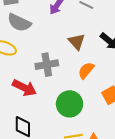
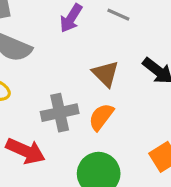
orange semicircle: (86, 70) -> (101, 117), moved

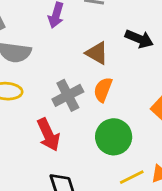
red arrow: (25, 151) -> (48, 135), turned 56

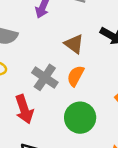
gray cross: (68, 95) -> (45, 77), turned -35

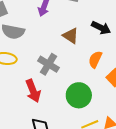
orange semicircle: (76, 76) -> (95, 59), moved

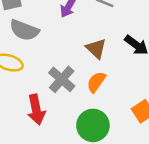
orange semicircle: (95, 59) -> (96, 82), moved

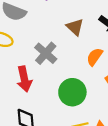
orange semicircle: (96, 82) -> (95, 57), moved

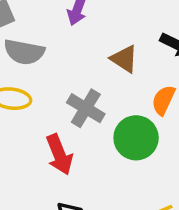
green circle: (72, 92) -> (136, 138), moved

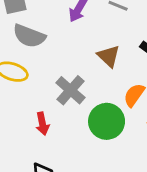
red arrow: (59, 155) -> (42, 124), size x0.7

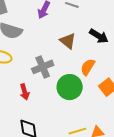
gray cross: (71, 90) -> (43, 67), turned 30

